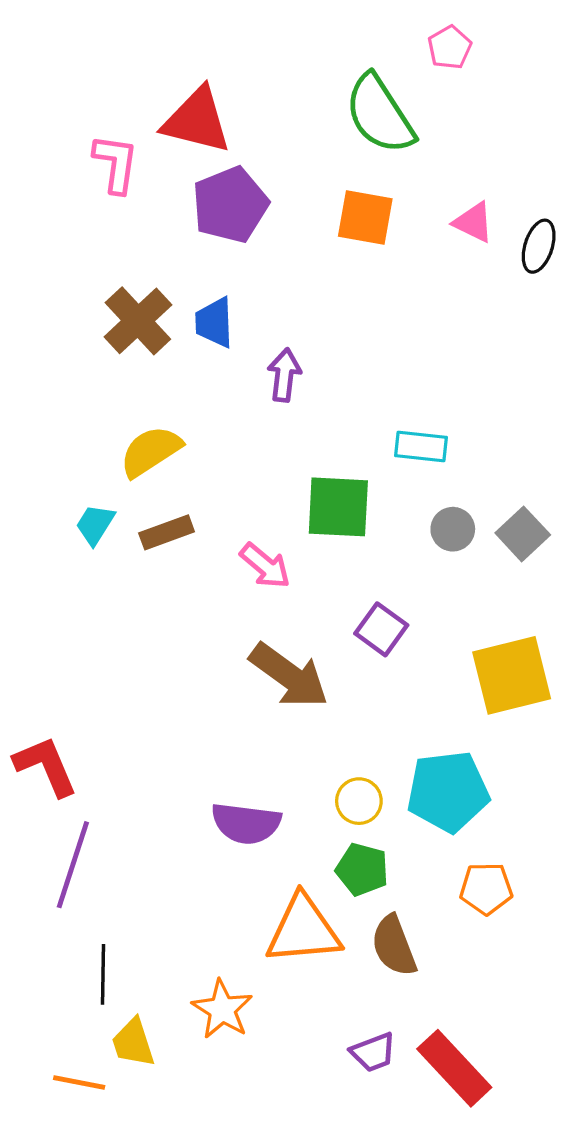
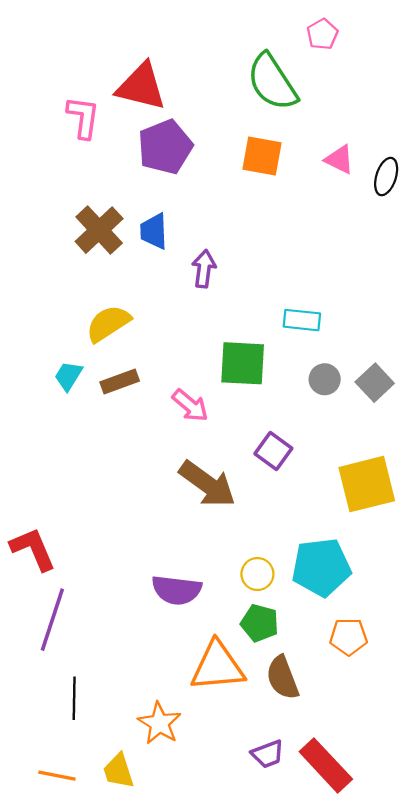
yellow trapezoid: (133, 1043) -> (118, 771), moved

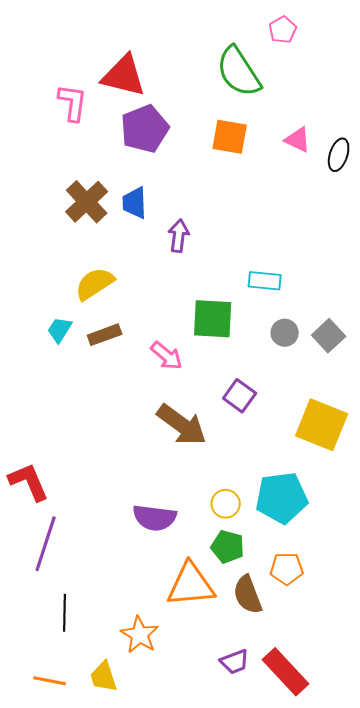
yellow square: (367, 484) -> (322, 425), turned 36
orange pentagon: (349, 637) -> (287, 569), moved

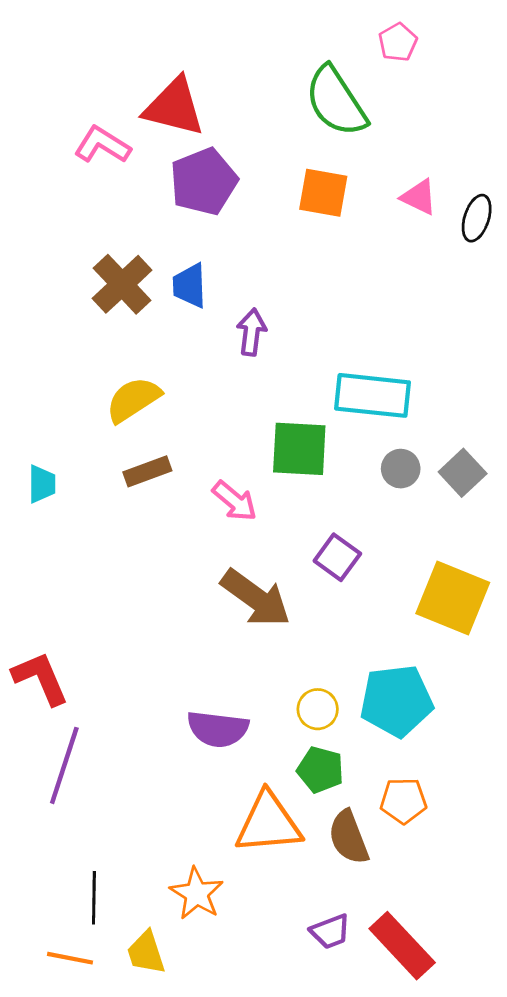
pink L-shape: (73, 103) -> (102, 145), turned -66
cyan rectangle: (265, 281) -> (373, 395), size x1.6
cyan trapezoid: (60, 330) -> (42, 484), moved, turned 148
black line: (65, 613) -> (94, 898), moved

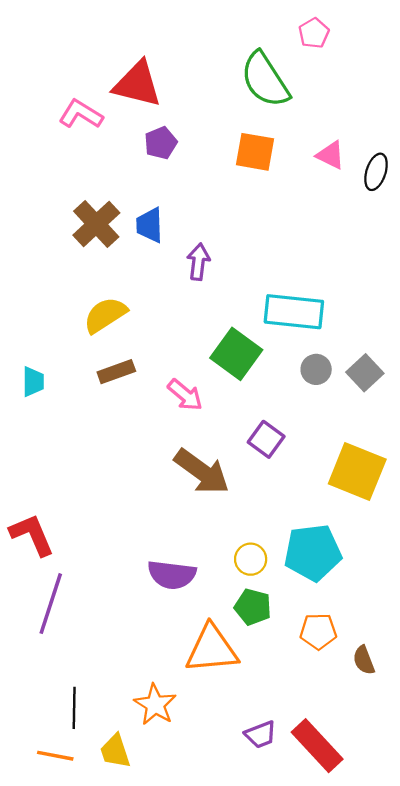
purple pentagon: (204, 182) -> (161, 143), size x0.6
green square: (299, 449) -> (236, 354), turned 33
brown semicircle: (349, 837) -> (364, 660), moved, size x0.7

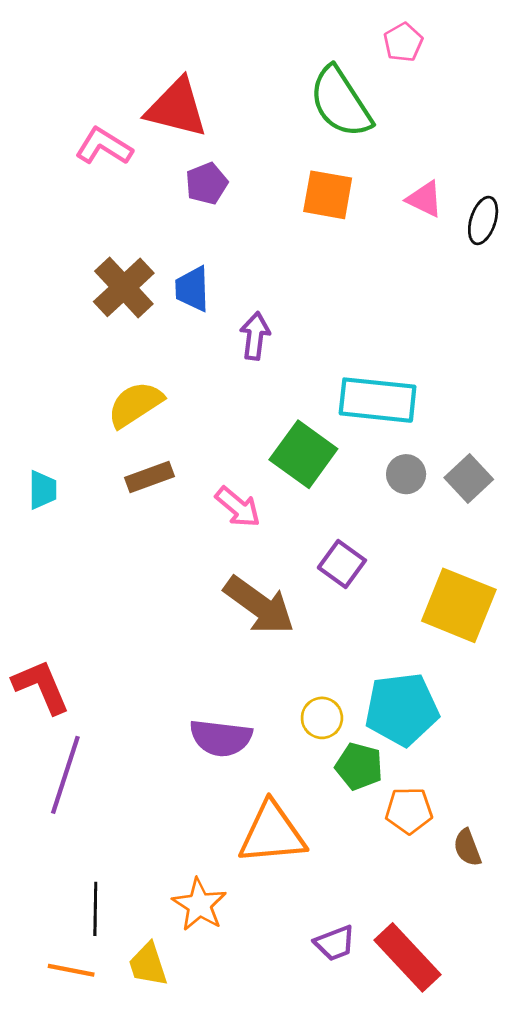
green pentagon: (253, 607) -> (359, 766), moved

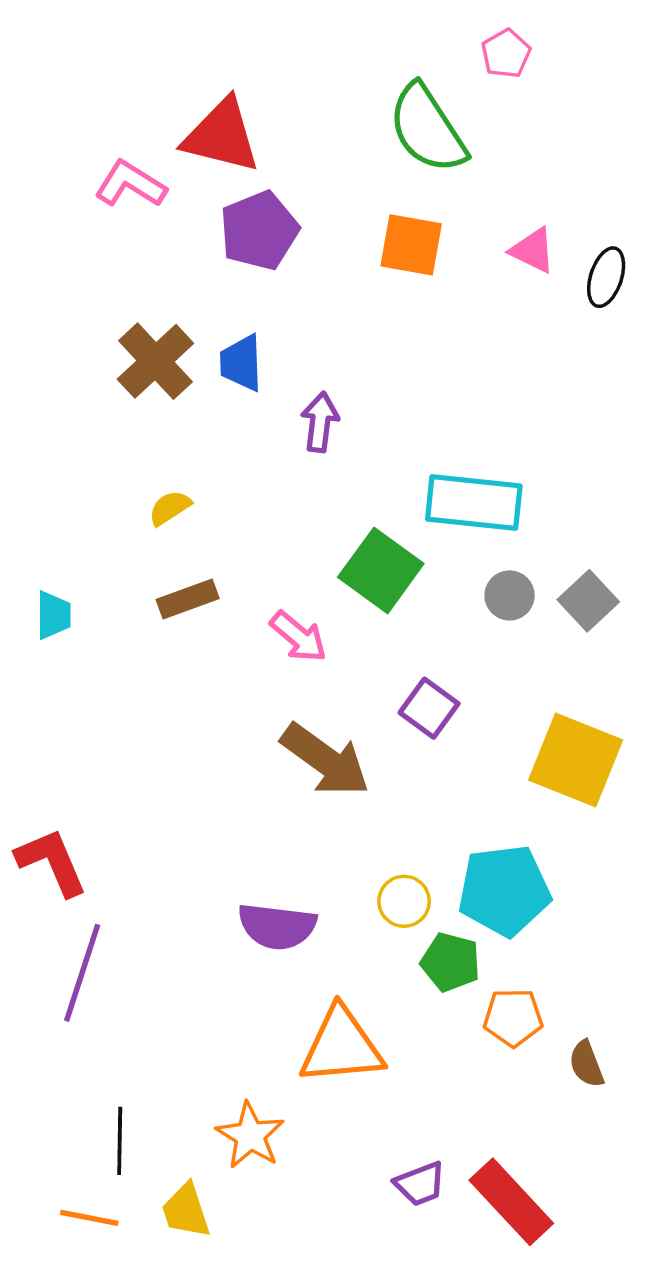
purple pentagon: (207, 183) -> (259, 231), size x1.5
yellow semicircle: (135, 404) -> (170, 508), size x0.6

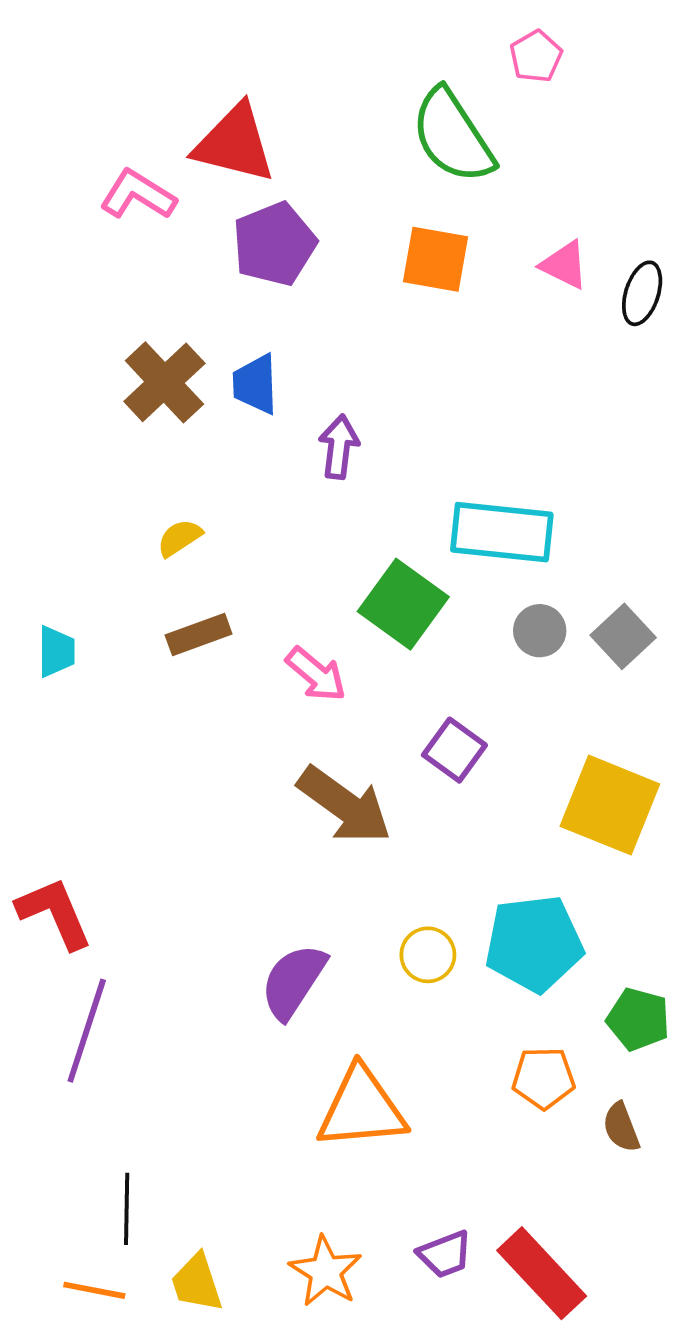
purple semicircle: (277, 926) -> (293, 981), turned 116
green pentagon: (451, 962) -> (638, 1019), moved
orange star: (250, 1136) -> (326, 1271), moved

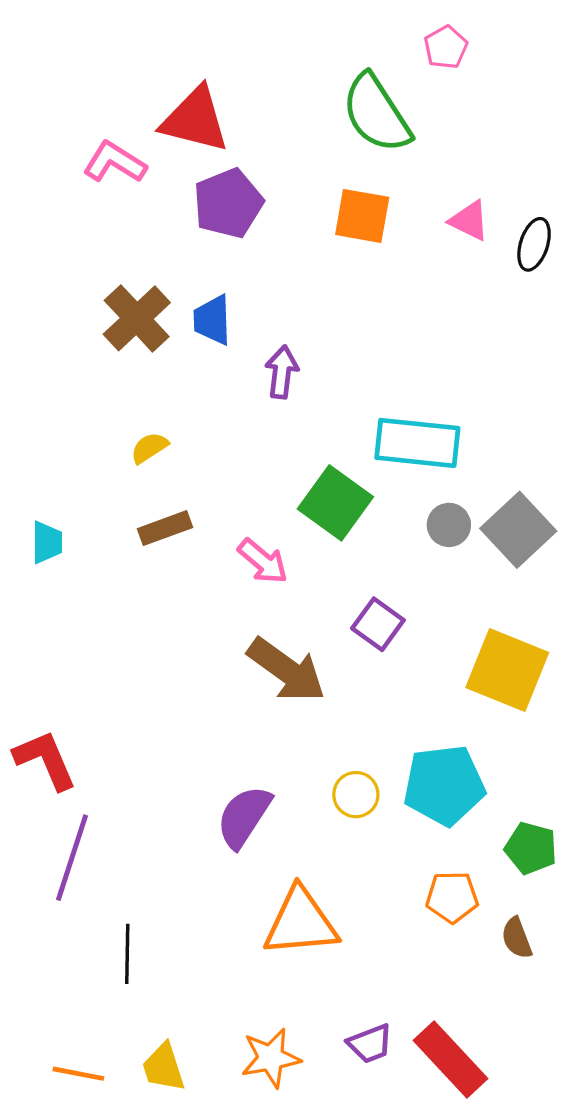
gray square: (623, 636) -> (518, 530), size x1.4
black line: (127, 1209) -> (127, 954), moved
orange star: (326, 1271) -> (271, 1058), turned 30

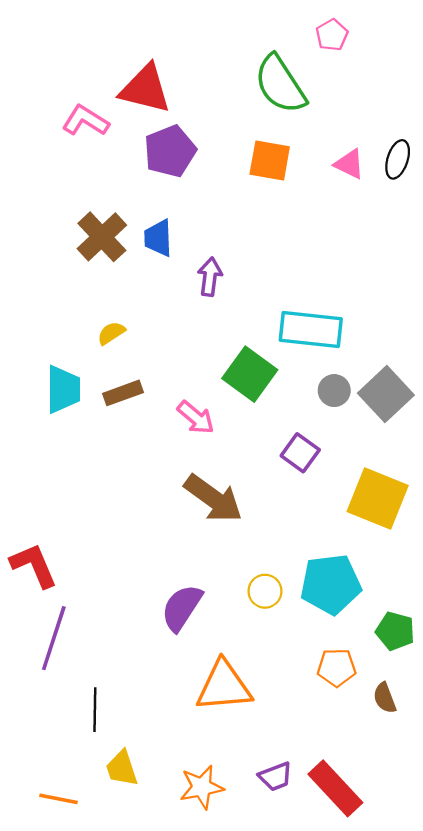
black ellipse: (534, 244) -> (398, 159), moved
cyan trapezoid: (47, 542) -> (63, 389), moved, size x1.5
purple square: (378, 624) -> (300, 453), moved
yellow trapezoid: (164, 1067) -> (122, 768), moved

